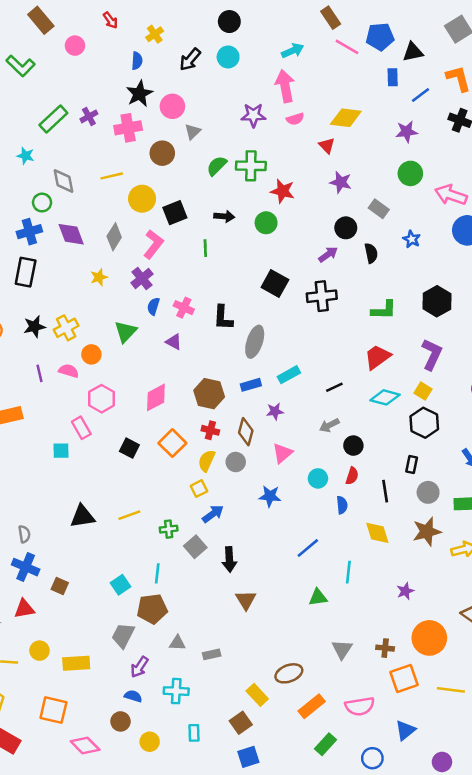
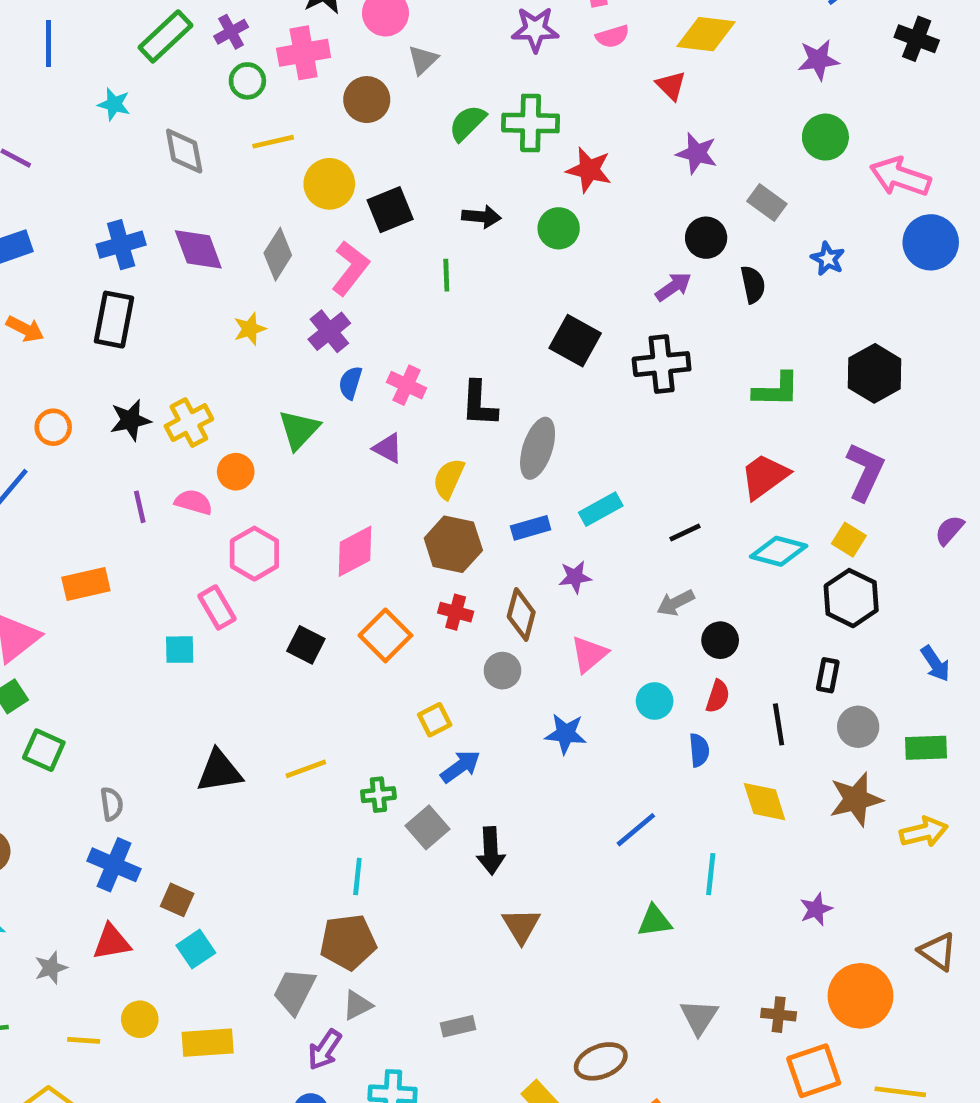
green circle: (42, 203) -> (247, 81), moved
yellow semicircle: (207, 461) -> (449, 479), moved
cyan square: (121, 585) -> (196, 949), moved
gray triangle: (177, 643) -> (357, 1005), moved, turned -30

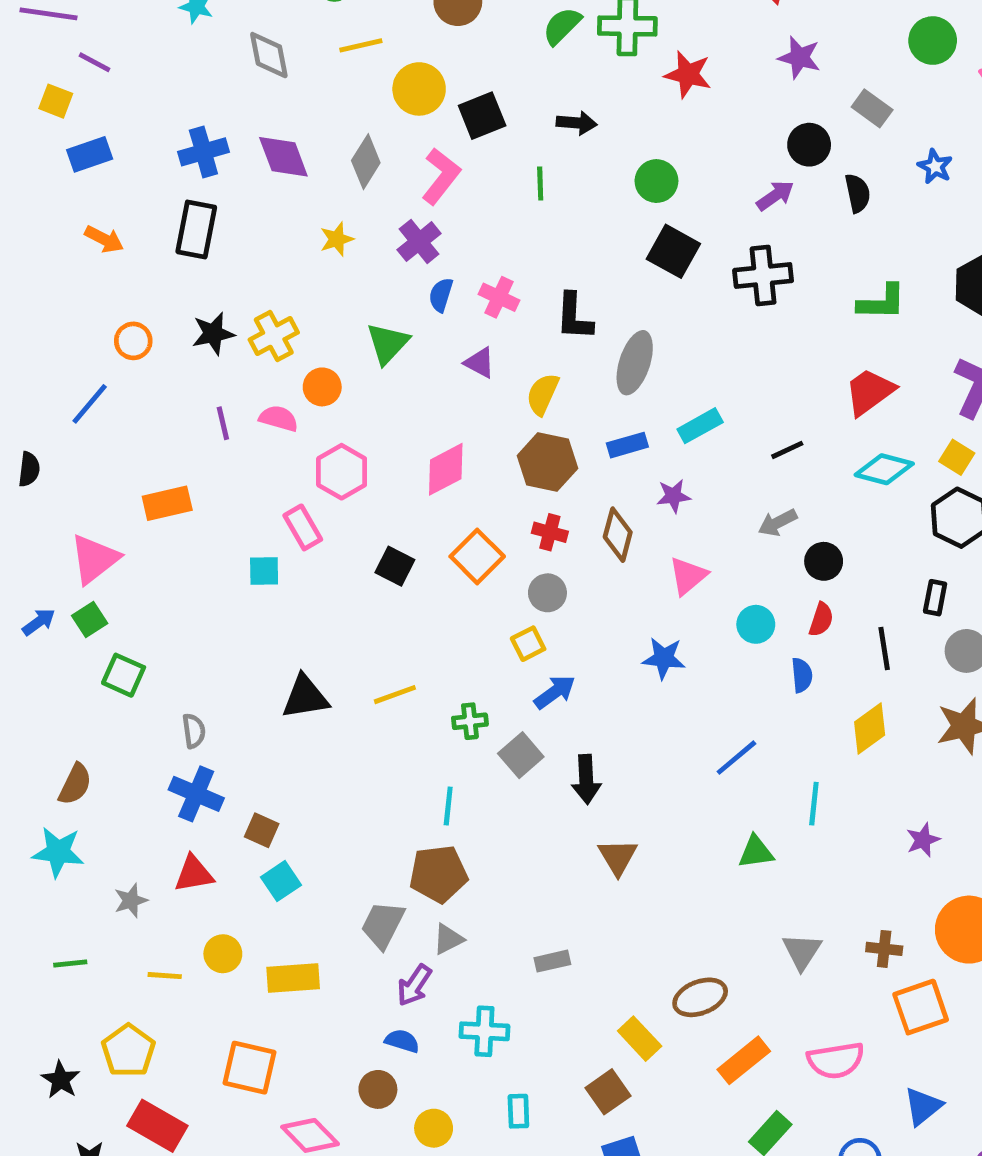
green circle: (559, 228) -> (656, 181), moved
gray circle: (502, 671) -> (547, 593), moved
yellow diamond: (765, 802) -> (870, 728), turned 72

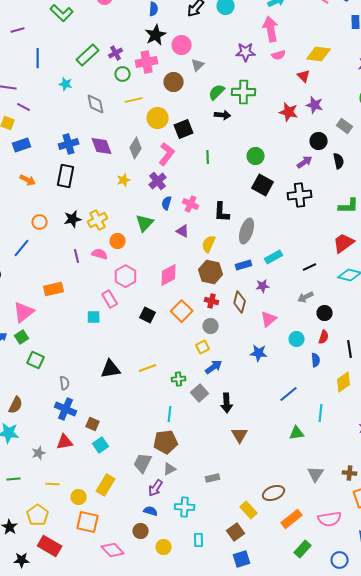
red star: (688, 74) -> (289, 112), moved
black arrow: (577, 123) -> (223, 115), moved
yellow circle: (223, 954) -> (79, 497), moved
yellow rectangle: (293, 978) -> (106, 485), turned -55

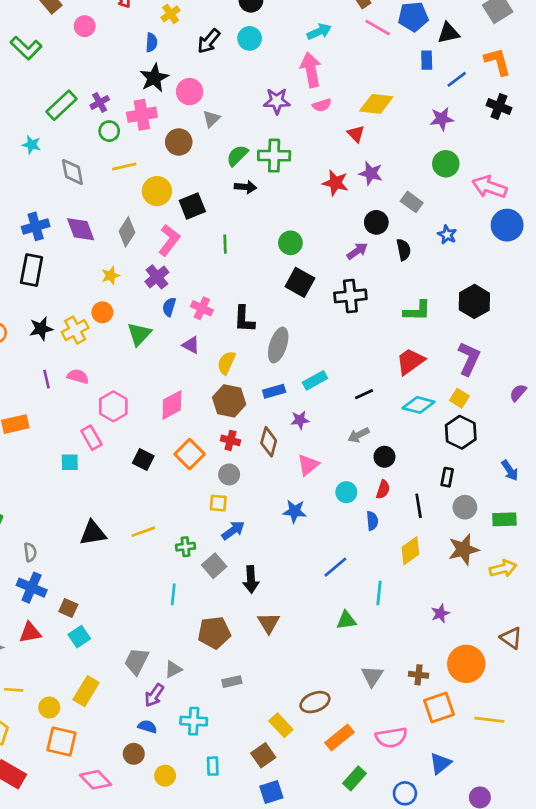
orange circle: (118, 241) -> (102, 312), moved
yellow square: (203, 347) -> (218, 503), turned 32
brown pentagon: (166, 442) -> (214, 633), moved

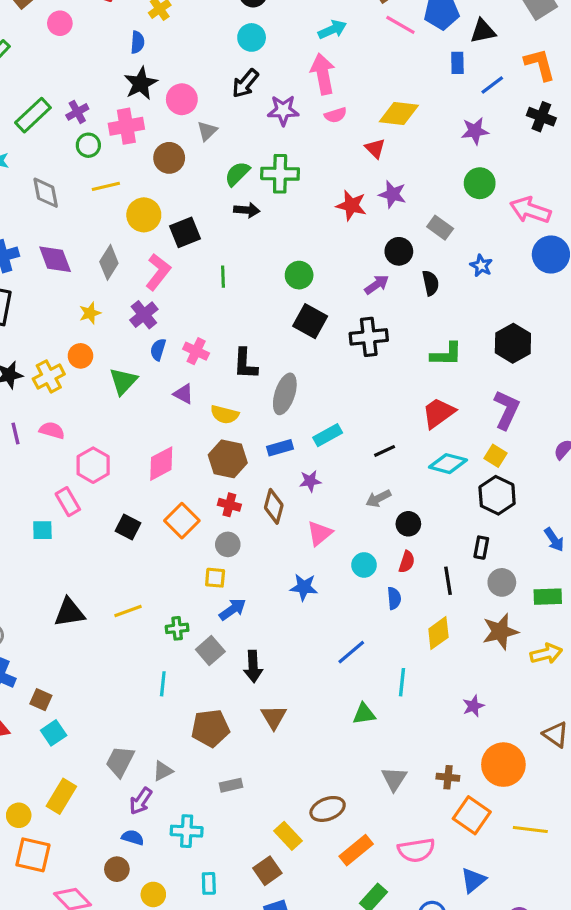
black arrow: (209, 41) -> (245, 83), moved
yellow semicircle: (226, 363) -> (225, 414), turned -100
orange square: (439, 707) -> (472, 815), turned -36

